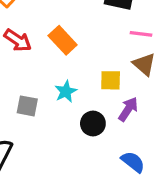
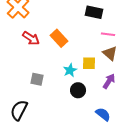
cyan star: (66, 91) -> (70, 70), moved
purple arrow: (128, 109) -> (109, 81), moved

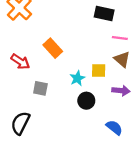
red arrow: (31, 38) -> (20, 62), moved
orange rectangle: (59, 38) -> (53, 48), moved
purple arrow: (109, 81) -> (121, 91), turned 63

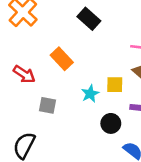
black rectangle: (104, 13) -> (89, 19), moved, turned 30
black circle: (86, 101) -> (111, 123), moved

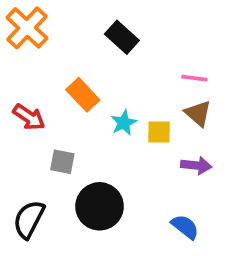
cyan star: (90, 94) -> (124, 123), moved
black circle: (111, 123) -> (100, 206), moved, size x1.6

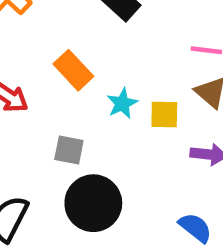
gray square: (62, 162) -> (69, 150), moved

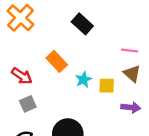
gray square: (69, 150) -> (28, 104), moved, turned -35

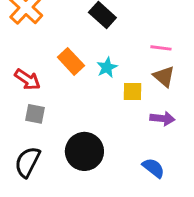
cyan star: (84, 80) -> (107, 67), moved
gray square: (28, 104) -> (35, 114), turned 35

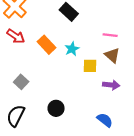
red arrow: (27, 79) -> (16, 36), moved
gray square: (35, 114) -> (21, 82), turned 32
black circle: (84, 151) -> (56, 108), size x0.6

